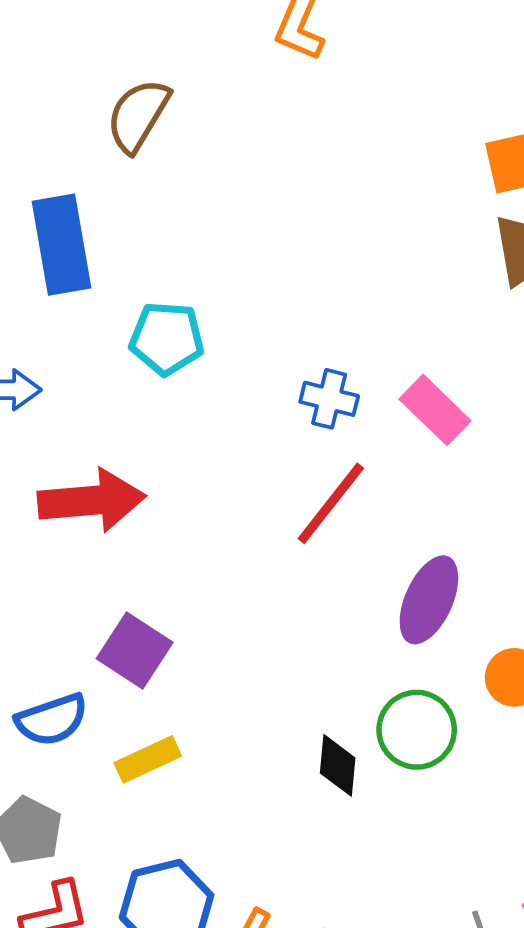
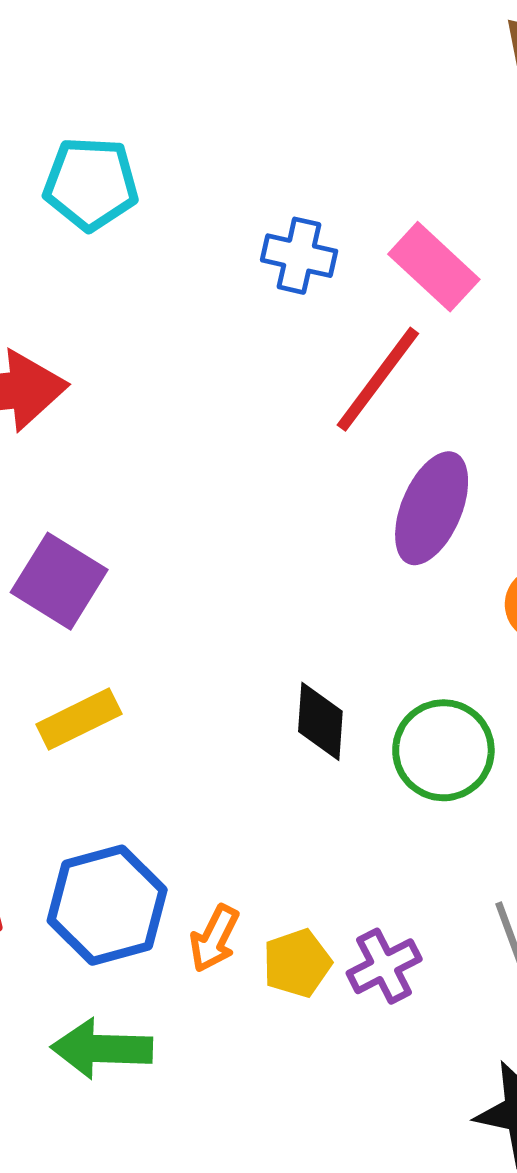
red line: (331, 503) -> (378, 379), moved
green circle: (417, 730) -> (443, 750), moved

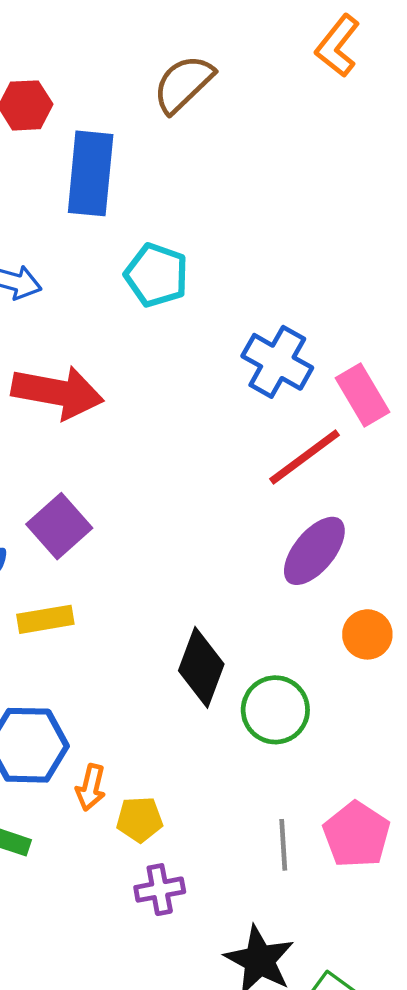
blue cross: (299, 256) -> (277, 362), size x1.4
black diamond: (320, 721) -> (201, 667), size x1.4
orange arrow: (214, 938) -> (91, 787), turned -30
purple cross: (384, 966) -> (160, 890), moved

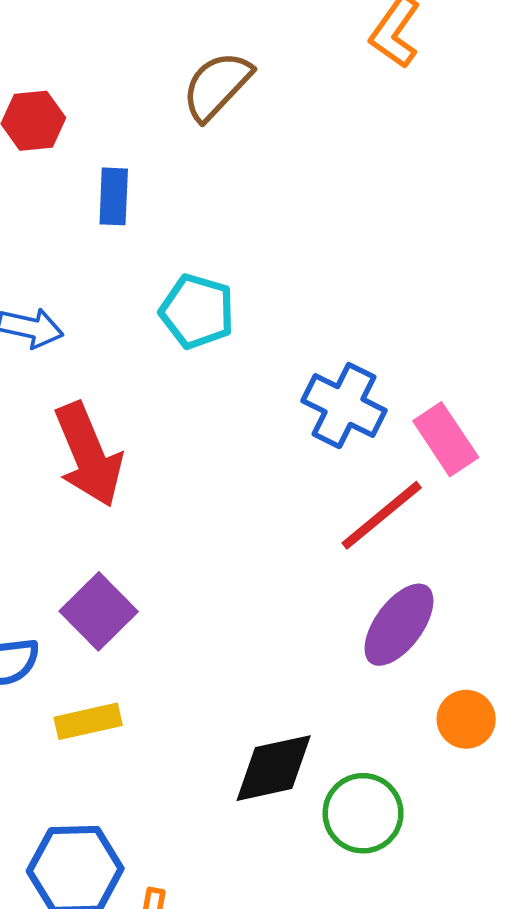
blue rectangle: (91, 173) -> (114, 196), size x0.6
red arrow: (58, 392) -> (88, 455), turned 60
black diamond: (201, 667) -> (274, 768), turned 60

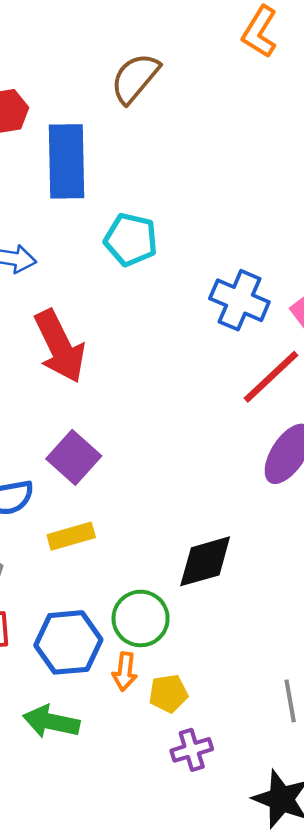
blue rectangle: (114, 196) -> (66, 161), size x1.8
green circle: (363, 813) -> (141, 618), moved

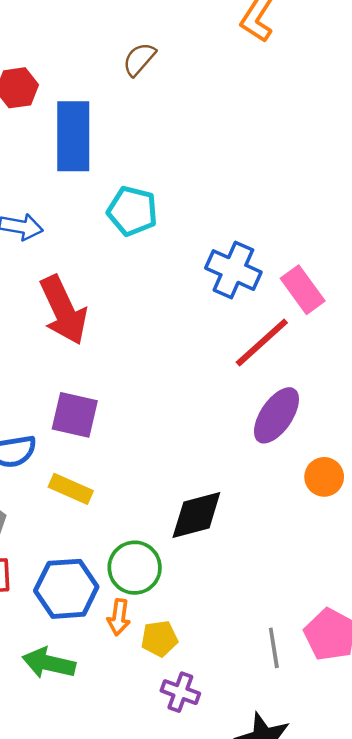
brown semicircle: (135, 78) -> (139, 59), size x0.7
purple square: (74, 457) -> (75, 415), turned -30
yellow rectangle: (71, 536) -> (71, 489), turned 39
purple cross: (192, 750) -> (180, 692), turned 36

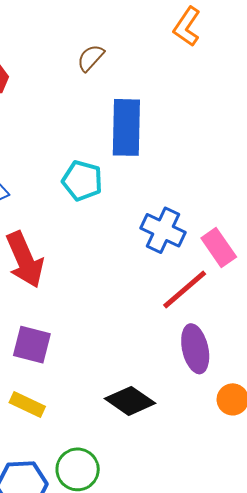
blue rectangle: (73, 136) -> (126, 127), moved
purple ellipse: (276, 415) -> (195, 349), turned -48
black diamond: (196, 515) -> (130, 401), moved, turned 48

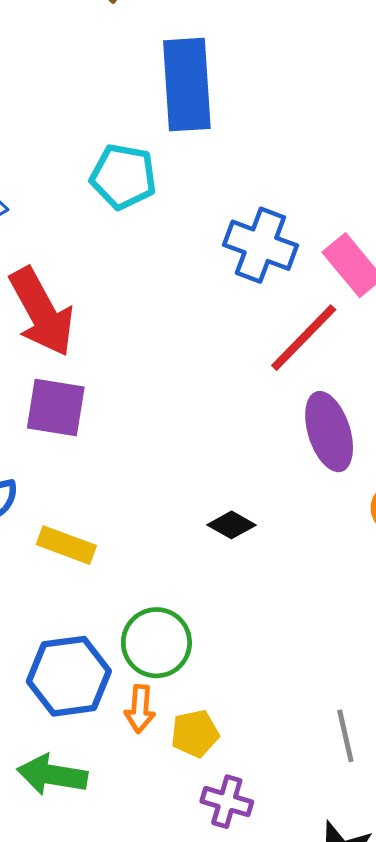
purple square: (32, 345) -> (56, 408), moved
black diamond: (130, 401) -> (232, 525), size x0.6

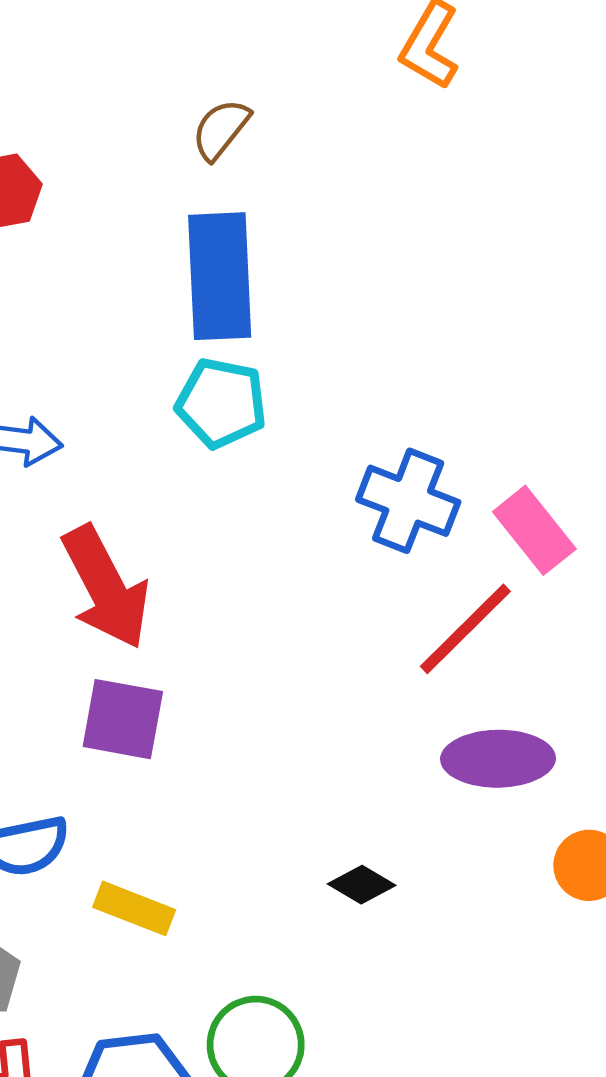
blue rectangle: (187, 85) -> (220, 276), moved
purple ellipse: (329, 432) -> (498, 759), turned -74

